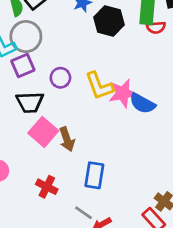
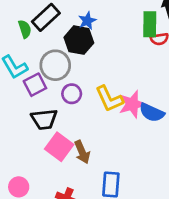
black hexagon: (109, 21) -> (79, 40), moved
gray circle: (26, 37) -> (55, 65), moved

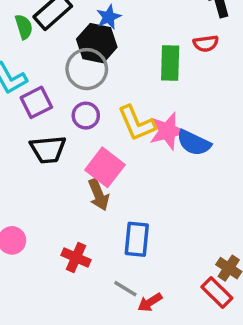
green rectangle: (150, 24) -> (170, 63), moved
gray circle: (55, 65) -> (87, 69), moved
pink square: (59, 147) -> (105, 167), moved

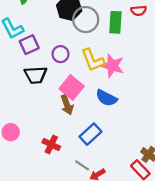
gray circle: (87, 69) -> (86, 20), moved
pink star: (168, 131) -> (112, 66), turned 30
blue semicircle: (194, 143) -> (106, 98), moved
blue rectangle: (137, 239) -> (90, 134), turned 40

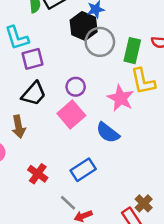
purple circle: (60, 54) -> (76, 87), moved
yellow L-shape: (93, 60) -> (143, 81), moved
black trapezoid: (36, 75) -> (34, 94), turned -55
brown arrow: (67, 105) -> (19, 127), moved

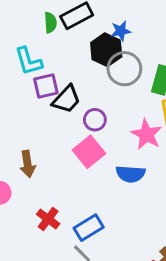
black trapezoid: (34, 94) -> (66, 99), moved
blue semicircle: (108, 133) -> (130, 174), turned -35
blue rectangle: (83, 170) -> (89, 228), moved

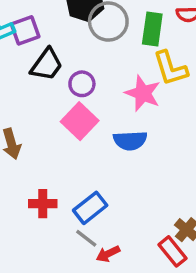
purple square: (46, 86) -> (25, 30), moved
red cross: (48, 219) -> (43, 204), turned -30

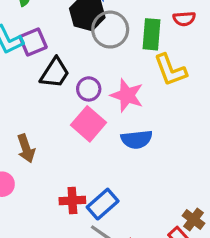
pink star: (143, 93) -> (127, 95), moved
red cross: (43, 204) -> (72, 200), moved

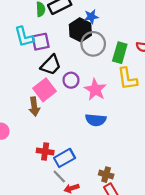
pink square: (88, 124) -> (45, 90), moved
brown arrow: (26, 148) -> (34, 106), moved
brown cross: (193, 220) -> (106, 175), moved, turned -32

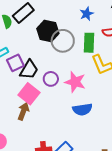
blue star: (91, 17) -> (87, 14), moved
purple square: (41, 42) -> (15, 63), moved
brown arrow: (34, 106) -> (23, 111), turned -138

